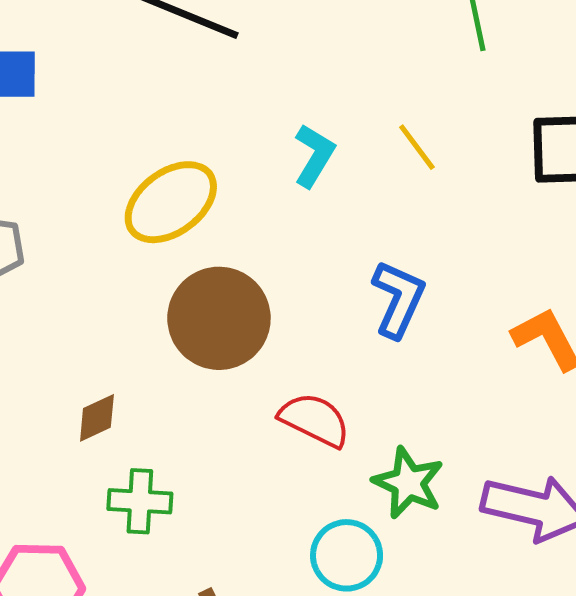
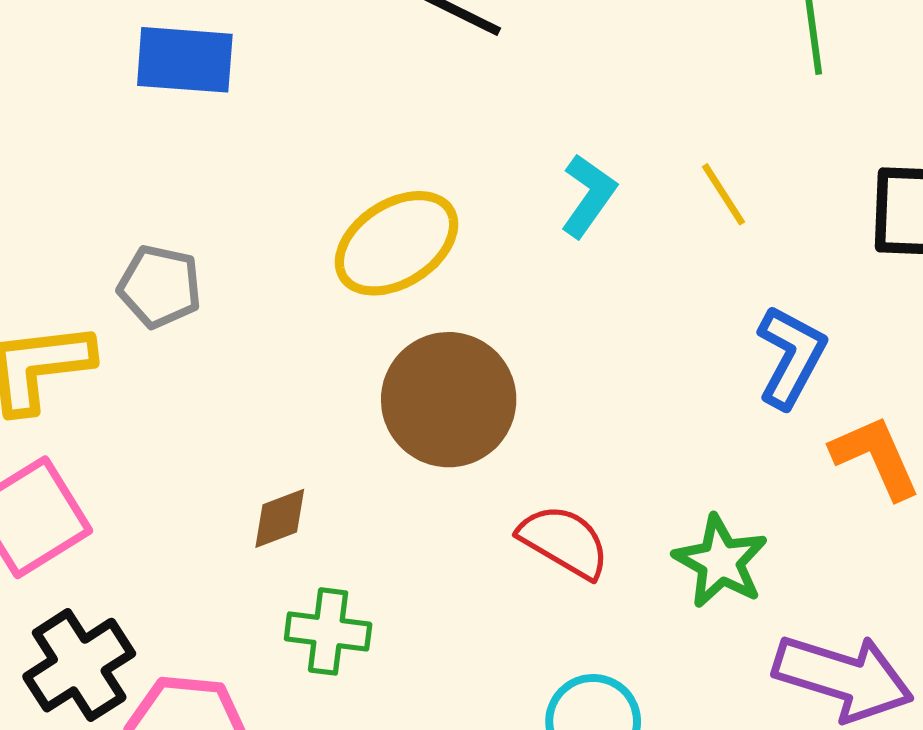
blue L-shape: (398, 299) -> (791, 357), moved
green star: (408, 483) -> (721, 561), moved

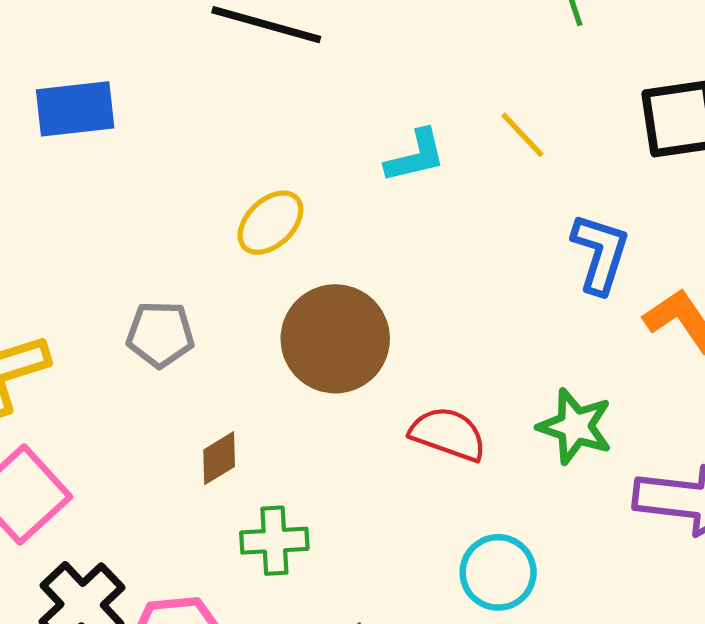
cyan L-shape: (588, 196) -> (415, 156), turned 52
yellow ellipse: (396, 243) -> (270, 223), size x0.7
gray pentagon: (160, 286) -> (160, 334), moved

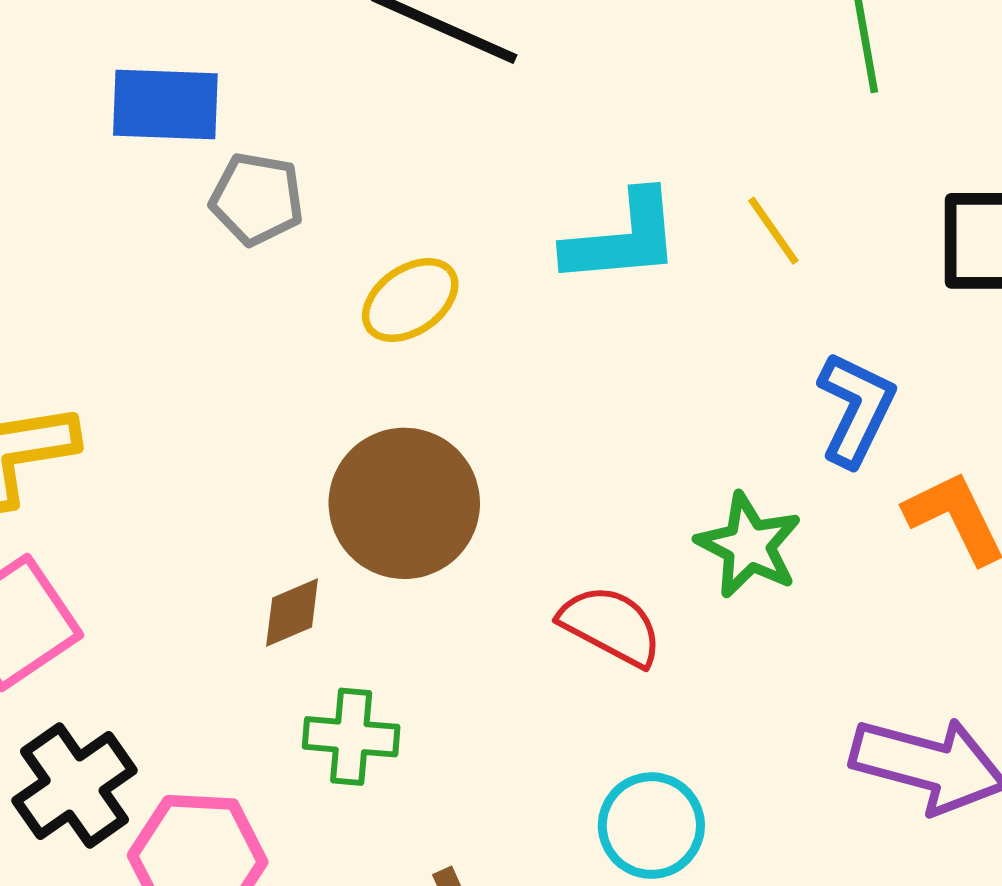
cyan L-shape: (415, 156) -> (622, 238), size x1.4
gray pentagon: (160, 334) -> (257, 199), moved
brown circle: (335, 339) -> (404, 503), moved
green star: (575, 426) -> (749, 545), moved

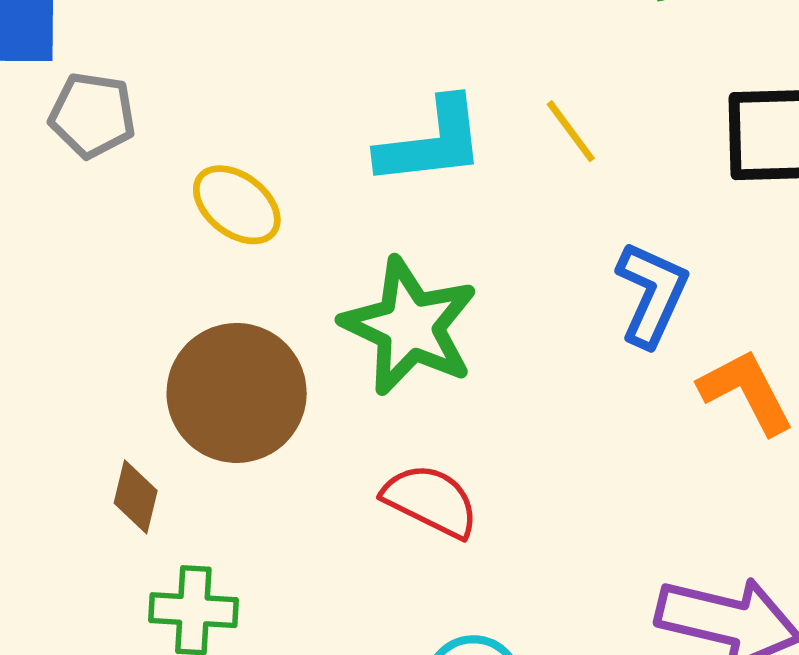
yellow ellipse: (410, 300) -> (237, 205), turned 74
green star: (749, 545) -> (410, 326), moved, size x1.4
brown diamond: (292, 613) -> (136, 497), turned -52

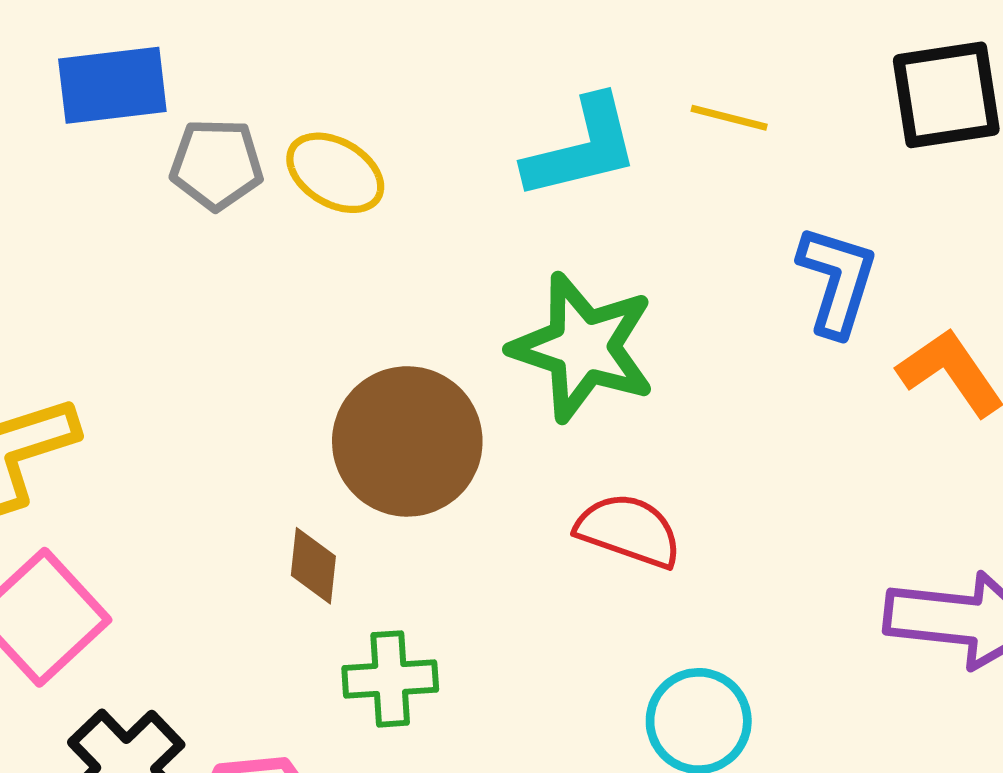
yellow line: (571, 131) -> (729, 118), turned -32
yellow ellipse: (237, 205) -> (335, 173), moved

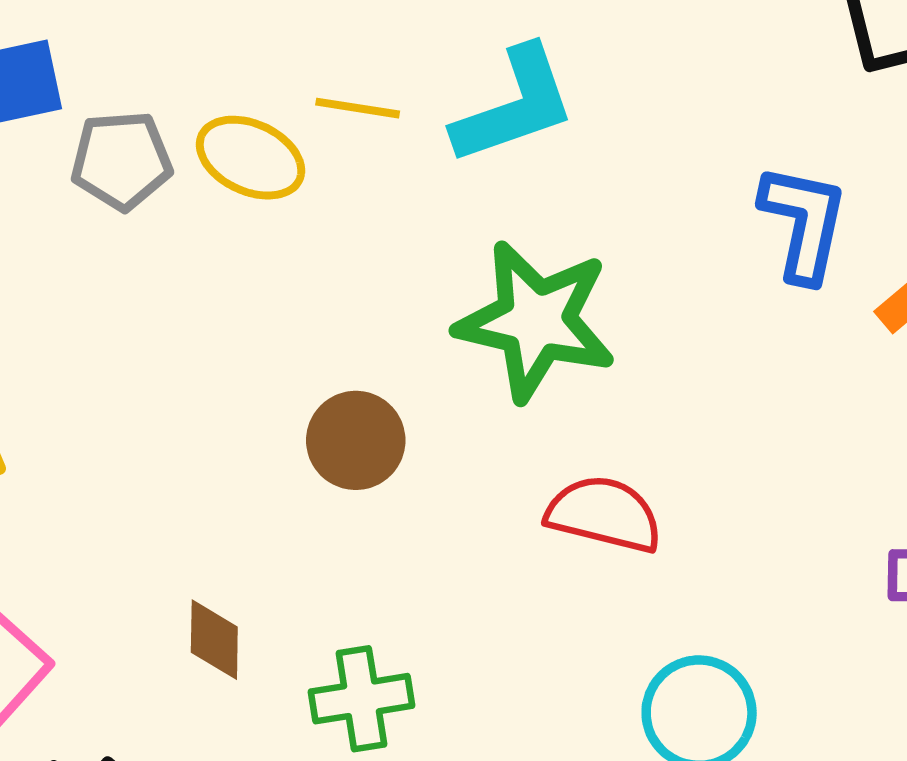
yellow line: (729, 118) -> (358, 108), moved
brown circle: (407, 441) -> (356, 440), size x0.6
brown diamond: (313, 566) -> (214, 640), moved

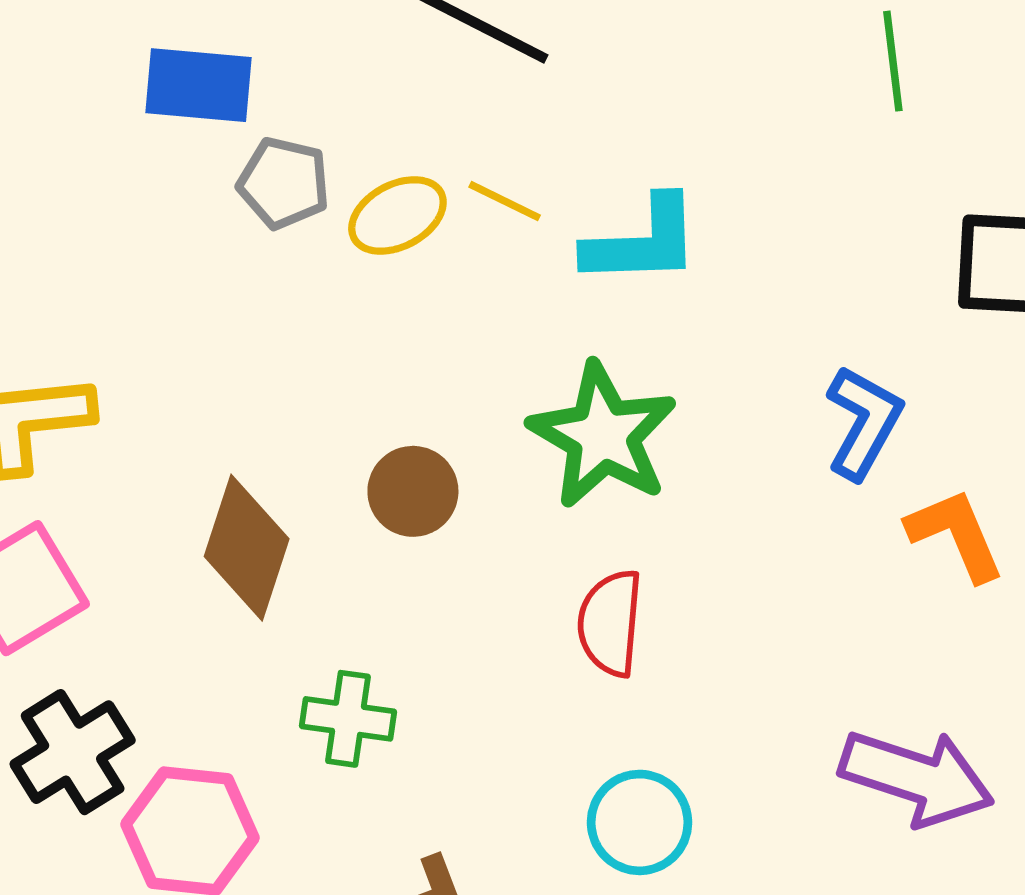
yellow ellipse: (251, 158) -> (397, 215), turned -70
red semicircle: (604, 514) -> (610, 623), turned -116
brown diamond: (214, 640) -> (247, 548), moved, size x1.8

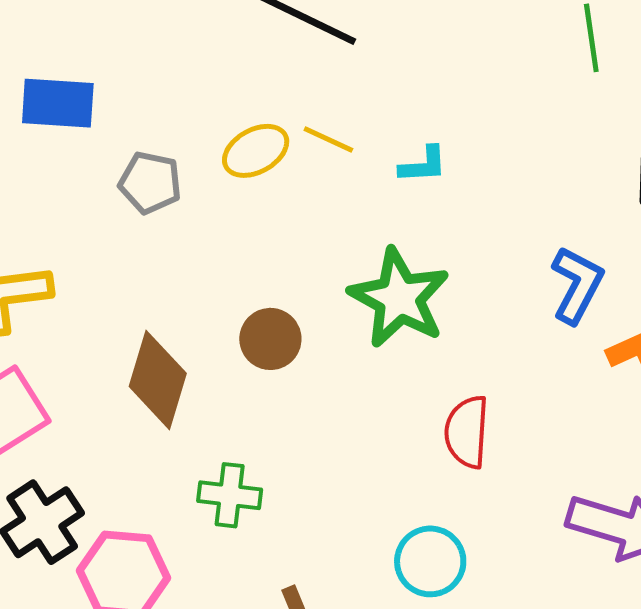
blue rectangle: (199, 85) -> (58, 103), moved
gray pentagon: (284, 183) -> (150, 183), moved
cyan L-shape: (642, 241) -> (423, 165), size x0.6
red semicircle: (610, 623) -> (467, 432), moved

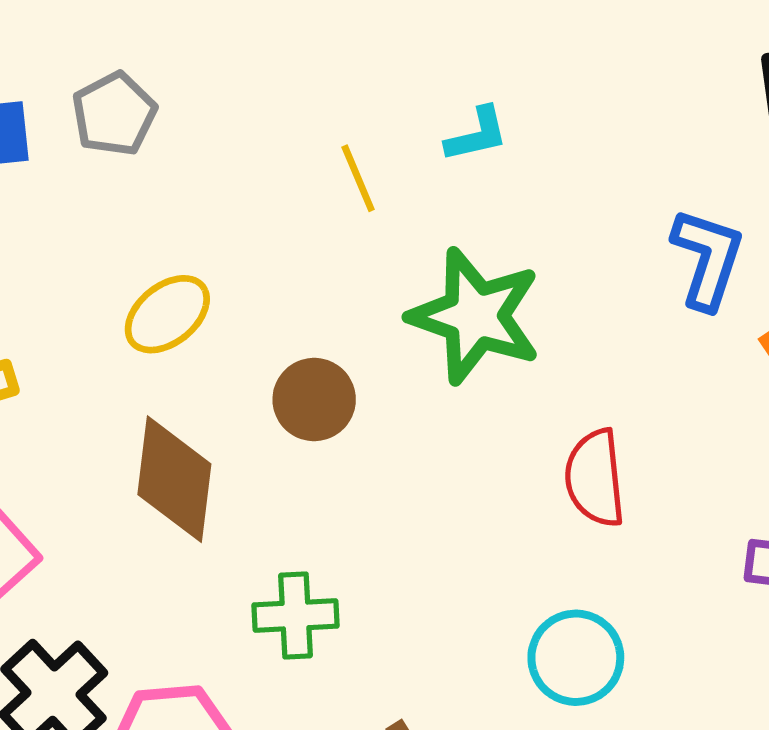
yellow line: (328, 139) -> (358, 178), moved, turned 52
yellow ellipse: (256, 151) -> (167, 314), moved
gray pentagon: (150, 183) -> (114, 114), moved, turned -30

